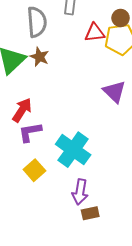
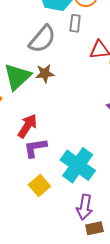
gray semicircle: (37, 22) -> (42, 39), turned 44
brown star: (39, 57) -> (45, 73), turned -30

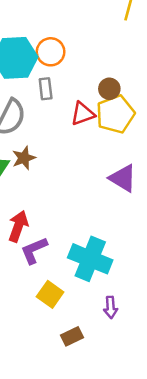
purple arrow: (85, 207) -> (111, 307), size x0.7
brown rectangle: (94, 228) -> (72, 336), moved

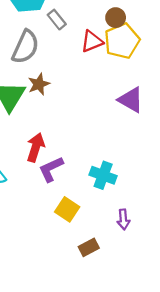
gray rectangle: (46, 89) -> (57, 20), turned -30
cyan cross: (90, 259) -> (103, 175), size x0.7

